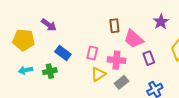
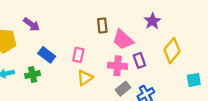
pink cross: (116, 60) -> (118, 66), moved
gray rectangle: (122, 82) -> (123, 89), moved

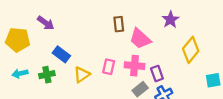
pink rectangle: (78, 55) -> (109, 67), moved
purple rectangle: (139, 60) -> (157, 73), moved
yellow triangle: (85, 78) -> (82, 75), moved

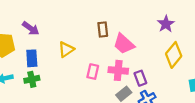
purple star: (170, 20) -> (166, 24), moved
blue rectangle: (61, 54) -> (32, 58), moved, turned 49
yellow triangle: (82, 75) -> (66, 49), moved

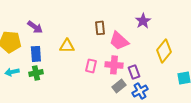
purple star: (166, 24) -> (143, 21), moved
yellow triangle: (66, 49) -> (67, 46), turned 35

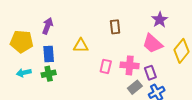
purple arrow: (35, 27) -> (48, 26), turned -105
pink trapezoid: (119, 41) -> (152, 44), moved

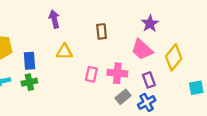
purple arrow: (48, 26) -> (54, 19), moved, turned -35
purple rectangle: (150, 73) -> (149, 80), moved

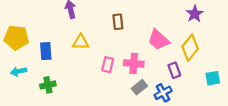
purple star: (150, 24) -> (195, 14), moved
purple rectangle: (149, 80) -> (174, 70), moved
green cross: (29, 82) -> (48, 85), moved

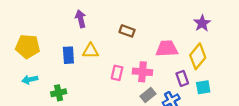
brown rectangle: (118, 22) -> (127, 31), turned -64
pink trapezoid: (159, 40) -> (167, 49), turned 135
blue rectangle: (46, 51) -> (68, 55), moved
cyan square: (213, 78) -> (203, 87), moved

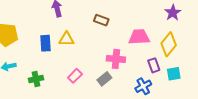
pink rectangle: (117, 73) -> (75, 76), moved, turned 32
gray rectangle: (148, 95) -> (104, 79), moved

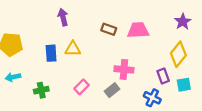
pink trapezoid: (139, 37) -> (138, 30), moved
blue cross: (143, 86) -> (152, 98), turned -35

